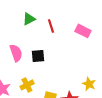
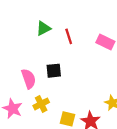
pink semicircle: (16, 53) -> (29, 79), moved

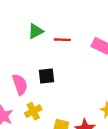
red line: (69, 36) -> (62, 40), turned -70

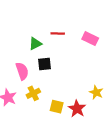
green triangle: (36, 31) -> (35, 44), moved

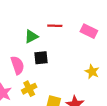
yellow star: (96, 92) -> (92, 72), moved

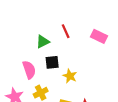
red line: (55, 26) -> (66, 31), turned 64
yellow star: (92, 72) -> (70, 76), moved

